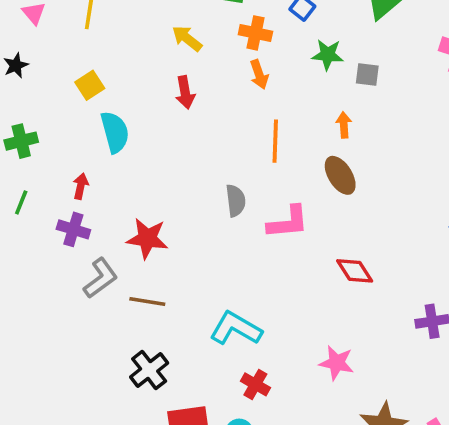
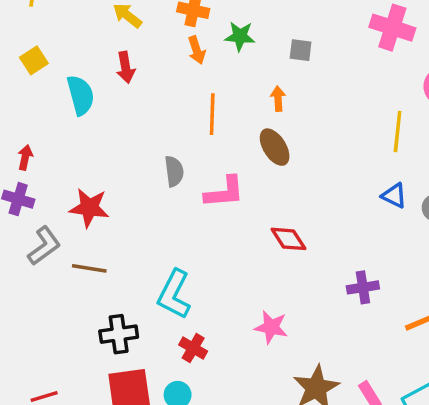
green star: (328, 55) -> (240, 36), moved
cyan semicircle: (115, 132) -> (81, 95), moved
cyan L-shape: (236, 329) -> (174, 294), turned -93
black cross: (149, 370) -> (119, 334), moved, turned 30

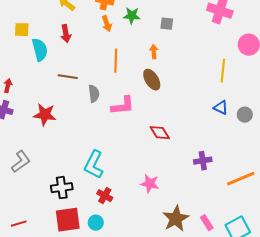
yellow square: (34, 60) -> (22, 30), moved, turned 35
gray L-shape: (44, 246) -> (21, 162), moved
brown line: (89, 268) -> (68, 77), moved

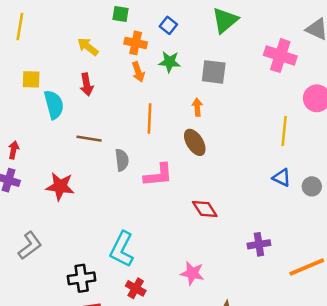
gray square: (167, 24) -> (214, 72), size x1.5

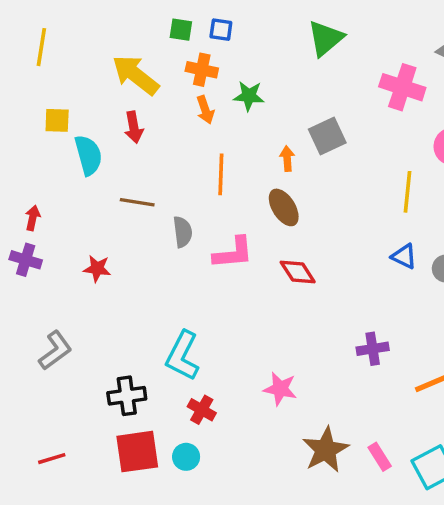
blue square: (168, 25) -> (221, 30), moved, turned -30
yellow arrow: (88, 47) -> (136, 75), size x1.6
gray square: (214, 72) -> (327, 136), moved, turned -32
red star: (60, 186) -> (97, 269), size x0.7
red diamond: (205, 209) -> (298, 272), moved

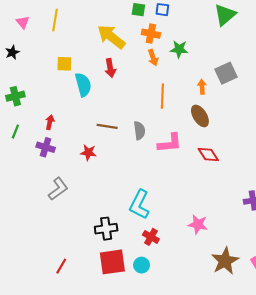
brown line: (137, 202) -> (107, 126), moved
gray L-shape: (55, 350) -> (58, 189), moved
red line: (52, 459) -> (61, 266), turned -42

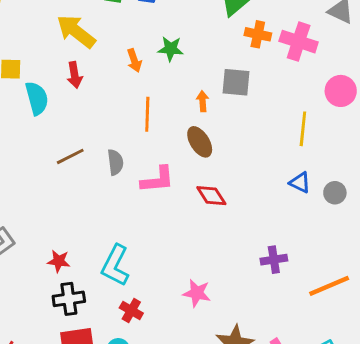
orange cross: (151, 34) -> (258, 34), moved
gray square: (226, 73) -> (236, 82), turned 30
brown line: (107, 126) -> (70, 156), turned -36
red star: (88, 152) -> (59, 261), moved

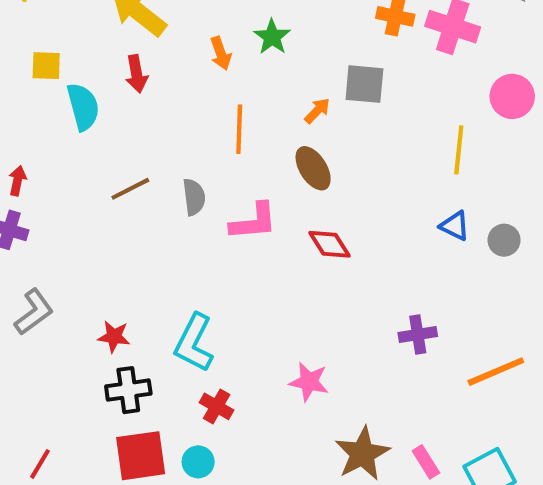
green star: (171, 49) -> (272, 37), turned 30
orange arrow: (203, 101) -> (317, 111), turned 48

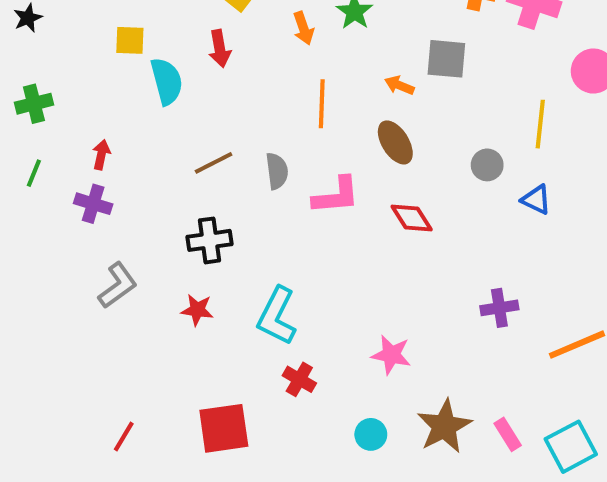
orange arrow: (317, 111) -> (399, 85), turned -112
gray circle: (504, 240) -> (487, 165), moved
black cross: (128, 390) -> (210, 240), moved
cyan circle: (198, 462) -> (371, 434), moved

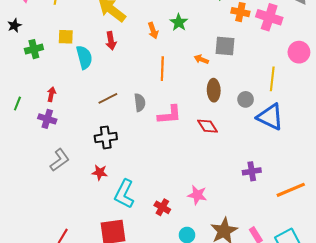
green cross: (34, 104) -> (34, 49), moved
brown ellipse: (395, 142) -> (214, 90), moved, turned 30
blue triangle: (536, 200) -> (270, 117), size x1.8
cyan L-shape: (277, 316) -> (124, 194), moved
red cross: (299, 379) -> (162, 207), moved

